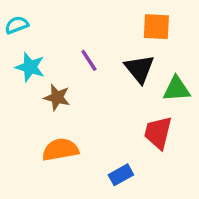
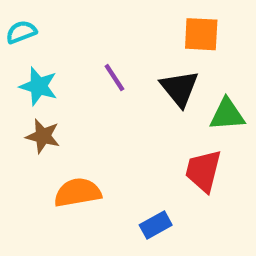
brown star: (57, 97) -> (43, 136), moved

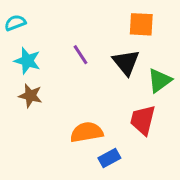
green triangle: (227, 114) -> (159, 81), turned -32
orange semicircle: (78, 193) -> (87, 132), moved

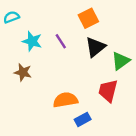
orange square: (141, 24) -> (88, 18), moved, turned -30
cyan star: (27, 61) -> (32, 41), moved
black triangle: (126, 62) -> (95, 47), turned 30

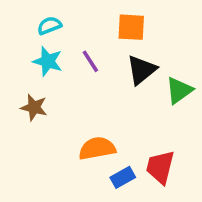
cyan semicircle: (11, 17) -> (49, 25), moved
orange square: (88, 18) -> (131, 27), turned 30
red trapezoid: (108, 91) -> (160, 167), moved

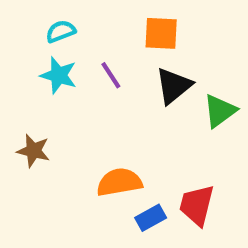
brown star: (34, 107) -> (33, 151), moved

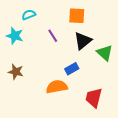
cyan star: (59, 75) -> (15, 36), moved
green triangle: (220, 111) -> (105, 53), turned -42
blue rectangle: (151, 218) -> (72, 69), moved

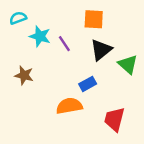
cyan semicircle: (29, 15) -> (18, 18), moved
cyan star: (15, 36) -> (40, 36), moved
brown star: (16, 72) -> (24, 75), moved

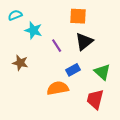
purple line: (64, 44) -> (57, 46), moved
green triangle: (128, 64) -> (102, 72), moved

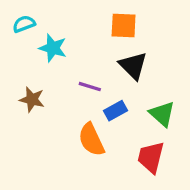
black triangle: (84, 41) -> (133, 66), turned -36
purple line: (57, 46) -> (90, 87), moved, turned -40
orange semicircle: (58, 88) -> (91, 140), turned -105

